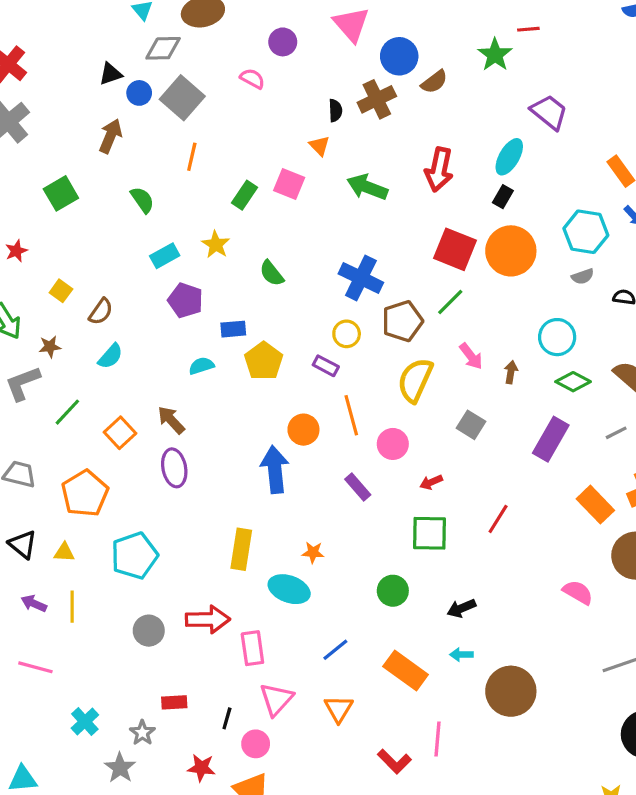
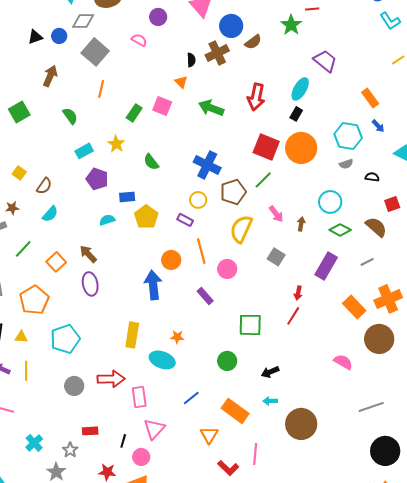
black triangle: (110, 74) -> (35, 37), moved
blue circle: (139, 93) -> (59, 36), moved
red arrow: (431, 482) -> (298, 293), moved, turned -56
orange triangle: (339, 709) -> (209, 435), moved

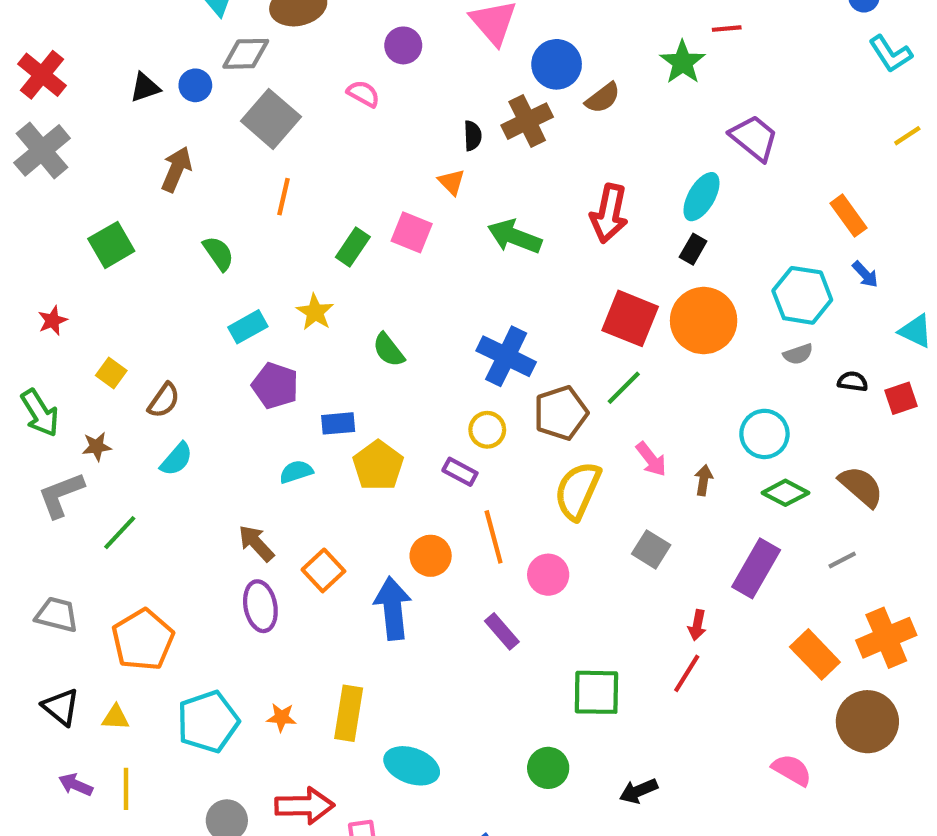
red square: (392, 204) -> (901, 398), moved
orange square: (56, 262) -> (323, 570), moved
orange star: (177, 337) -> (281, 717), moved

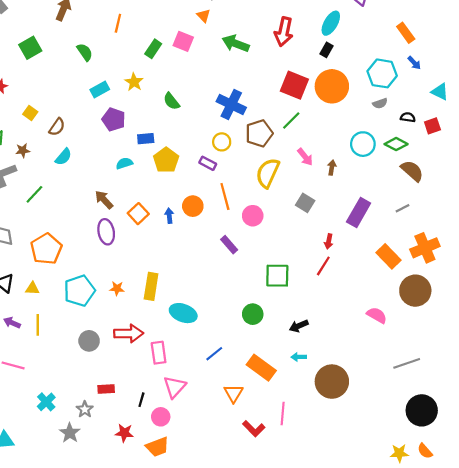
green diamond: (785, 493) -> (396, 144), moved
blue arrow: (393, 608) -> (169, 216), moved, size x0.5

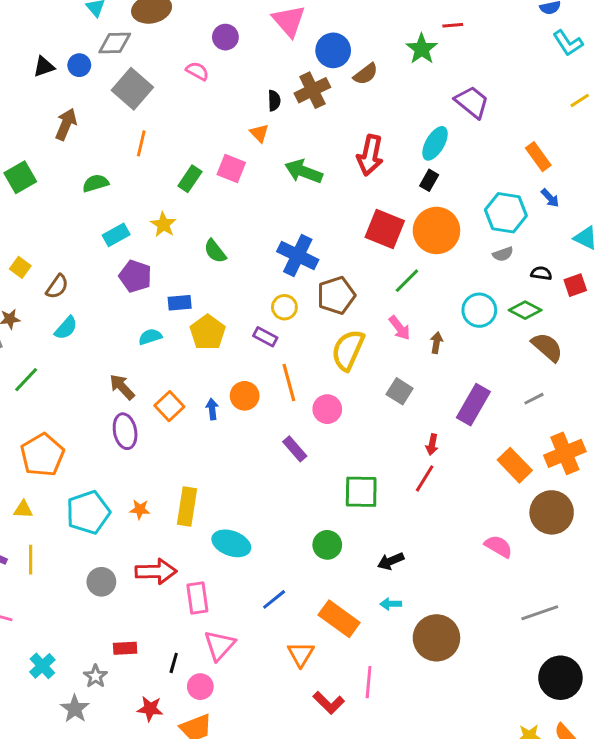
green semicircle: (85, 52) -> (95, 183), turned -72
green line: (291, 121) -> (407, 281), moved

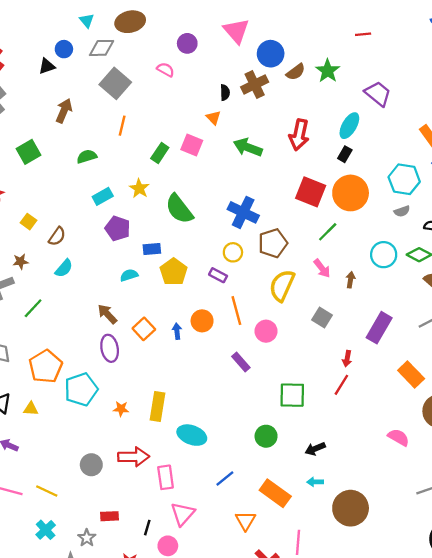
green star: (422, 49) -> (328, 71), moved
blue circle: (79, 65) -> (64, 49), moved
green semicircle: (215, 251) -> (179, 209), size x1.6
cyan pentagon: (88, 512) -> (81, 389), moved
yellow line: (31, 560) -> (47, 491), moved, turned -65

